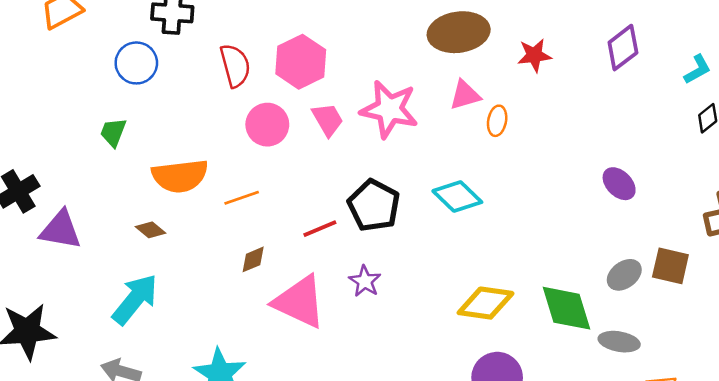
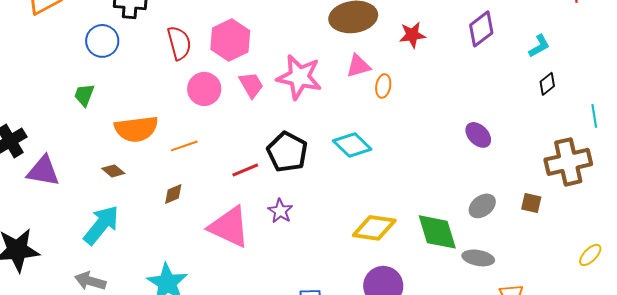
brown diamond: (253, 259) -> (173, 194), moved
brown square: (670, 266) -> (531, 203), moved, size x0.7

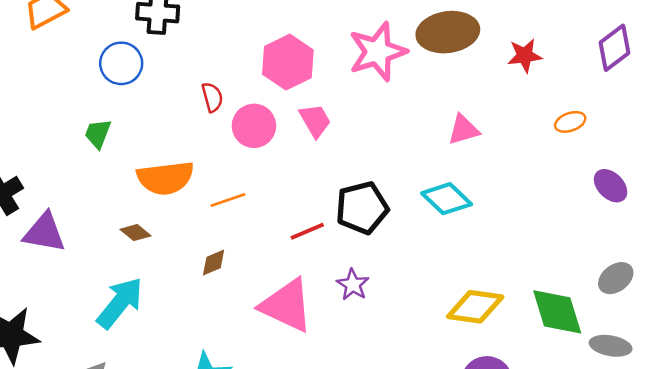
red semicircle: (179, 43) -> (212, 97), moved, size x0.7
pink triangle: (358, 66) -> (463, 130), moved
pink star: (299, 77) -> (378, 52), moved, turned -30
orange ellipse: (383, 86) -> (570, 122), moved, turned 60
black pentagon: (287, 152) -> (362, 208), turned 30

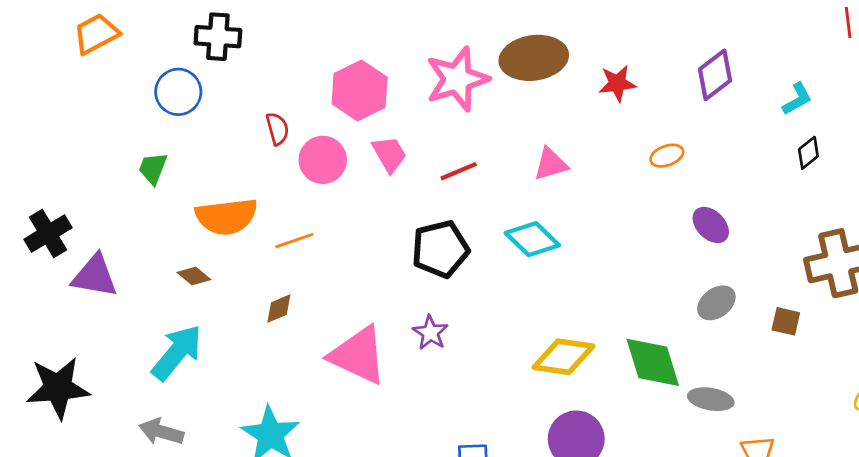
red line: (307, 231) -> (459, 171), moved
gray ellipse: (616, 278) -> (716, 303), moved

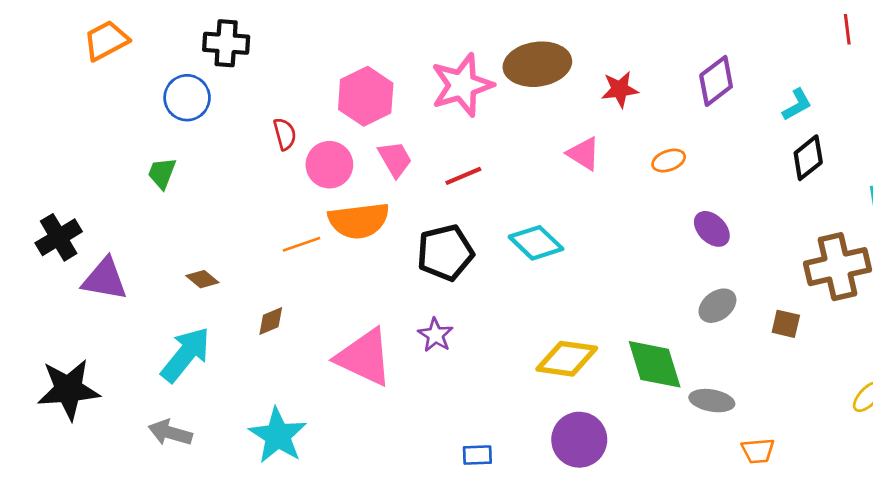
black diamond: (808, 153) -> (808, 158), size x1.4
pink triangle: (551, 164) -> (583, 154), moved, turned 48
orange semicircle: (226, 216) -> (359, 221), moved
brown diamond: (279, 309) -> (271, 321), moved

